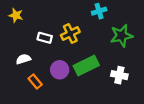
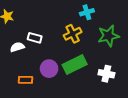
yellow cross: (70, 34) -> (73, 34), moved
white semicircle: (23, 59) -> (17, 47), moved
orange rectangle: (35, 82) -> (25, 80), turned -48

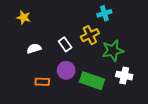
green star: (108, 36) -> (113, 51), moved
white rectangle: (35, 38) -> (65, 44), moved, turned 40
green rectangle: (75, 64) -> (92, 81), moved, turned 45

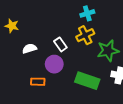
cyan cross: (104, 13) -> (87, 13), moved
yellow star: (24, 17) -> (12, 26), moved
purple circle: (66, 70) -> (54, 64), moved

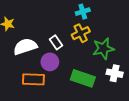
white semicircle: (29, 49) -> (25, 46), size x1.6
orange rectangle: (38, 82) -> (33, 79), size x1.5

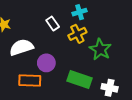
white rectangle: (56, 42) -> (53, 23), moved
green star: (103, 49) -> (100, 49), turned -30
white cross: (115, 73) -> (110, 88), moved

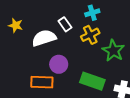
white semicircle: (21, 47) -> (44, 38), moved

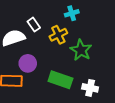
cyan cross: (92, 13) -> (72, 13), moved

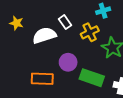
purple circle: (28, 63) -> (68, 62), moved

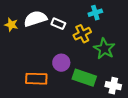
white rectangle: (65, 22) -> (58, 24), turned -32
white semicircle: (44, 35) -> (35, 19), moved

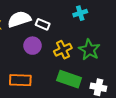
yellow cross: (82, 34) -> (63, 50), moved
purple circle: (61, 63) -> (32, 46), moved

